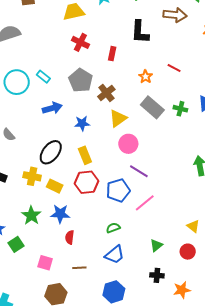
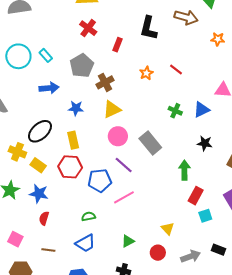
gray rectangle: (152, 107) -> (150, 143), moved

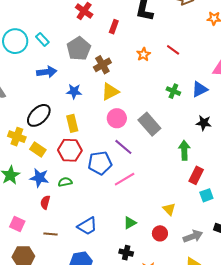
green semicircle: (88, 216) -> (65, 182), moved

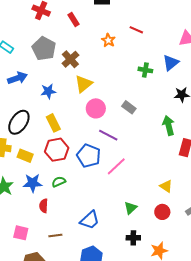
red rectangle: (114, 27) -> (73, 20), turned -40
gray rectangle: (149, 124) -> (129, 107), size x0.6
blue pentagon: (100, 163) -> (89, 156), turned -30

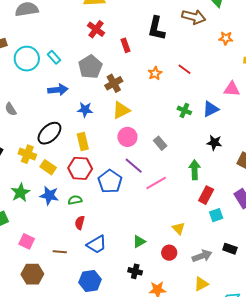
pink line: (116, 166) -> (156, 183), moved
red semicircle: (44, 206) -> (80, 223), moved

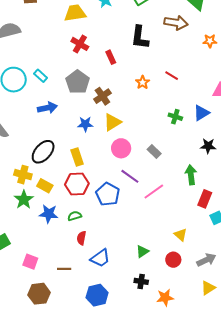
blue star: (85, 110) -> (85, 124), moved
green star: (20, 193) -> (24, 200), moved

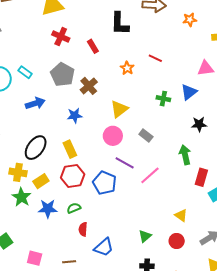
yellow triangle: (112, 122) -> (119, 109), moved
yellow rectangle: (45, 186) -> (41, 181), turned -56

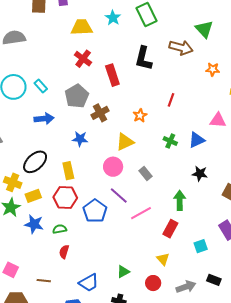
red rectangle: (93, 46) -> (112, 75), size x1.5
red line: (155, 58) -> (171, 100), turned 72
orange star: (127, 68) -> (140, 115), moved
red rectangle: (201, 177) -> (170, 229), moved
blue trapezoid: (104, 247) -> (89, 283), moved

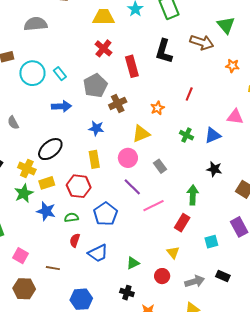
yellow rectangle: (68, 171) -> (94, 159), moved
blue pentagon: (95, 211) -> (105, 214), moved
blue trapezoid: (89, 283) -> (98, 253), moved

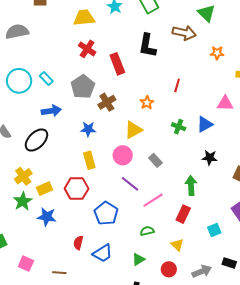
black ellipse: (50, 149) -> (36, 140), moved
yellow cross: (27, 168) -> (23, 176), turned 36
green semicircle: (71, 217) -> (147, 231), moved

